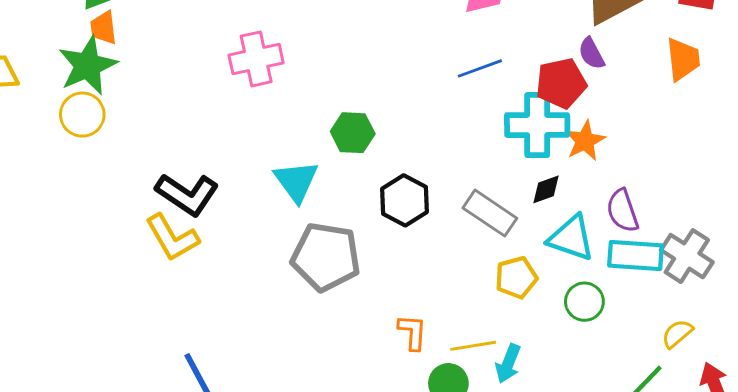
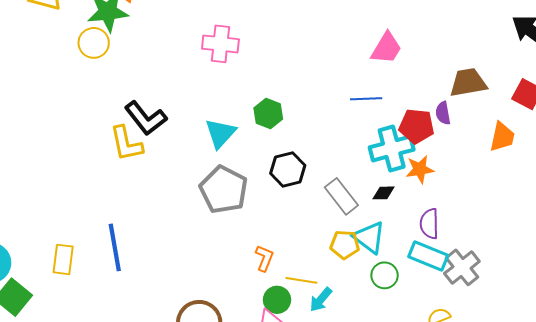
cyan cross: (537, 125) -> (392, 149), turned -33
cyan triangle: (571, 238) -> (369, 237), moved

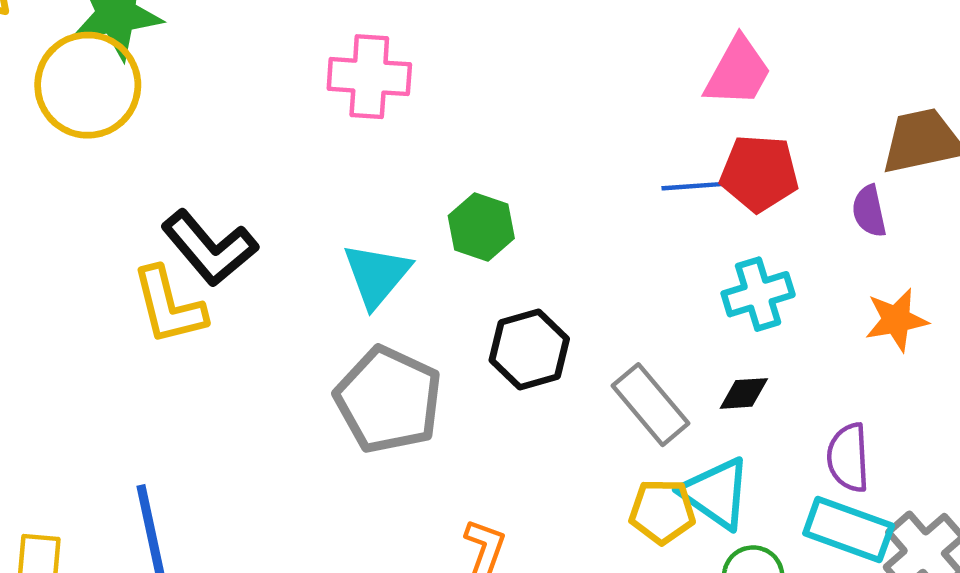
yellow circle: (94, 43) -> (88, 85), size x1.5
red pentagon: (417, 126) -> (759, 173), moved
cyan cross: (392, 149) -> (758, 294), size x0.7
orange star: (420, 169) -> (896, 320), moved

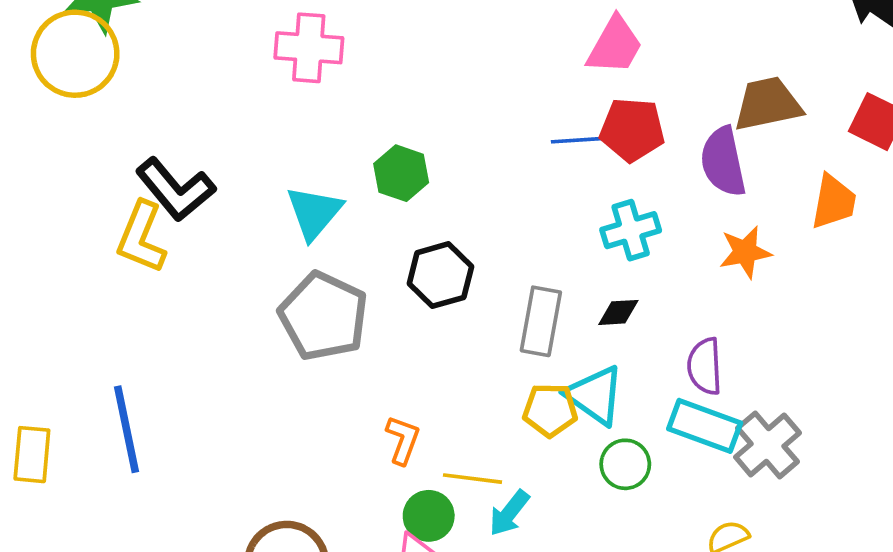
purple semicircle: (869, 211) -> (723, 162), size x1.6
yellow L-shape: (169, 306) -> (141, 237), turned 36
gray rectangle: (650, 405) -> (541, 321), turned 50

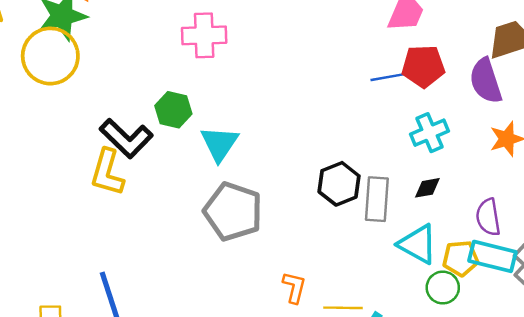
green hexagon: (401, 173) -> (173, 110), moved
black hexagon: (440, 275) -> (339, 184), moved
yellow pentagon: (550, 410) -> (460, 258), moved

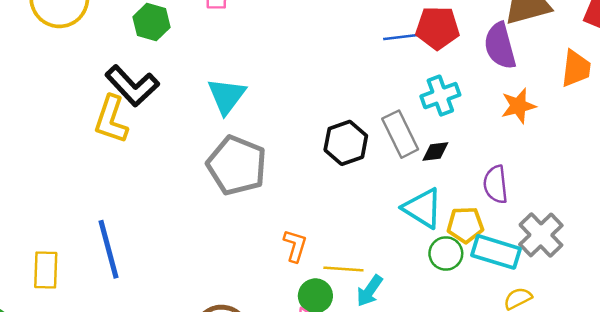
green hexagon: (173, 110) -> (151, 22), moved
gray rectangle: (377, 199) -> (400, 134), moved, turned -33
cyan rectangle: (492, 256) -> (496, 252), moved

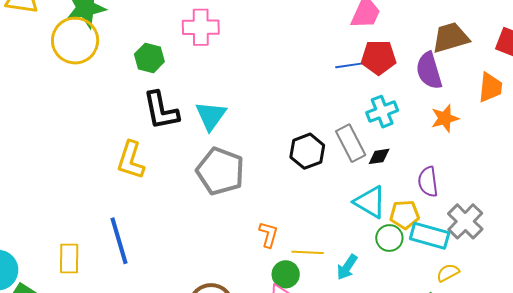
black L-shape: (132, 86) -> (161, 111), moved, turned 33
yellow L-shape: (111, 119) -> (131, 160), moved
cyan arrow: (370, 291) -> (347, 267), moved

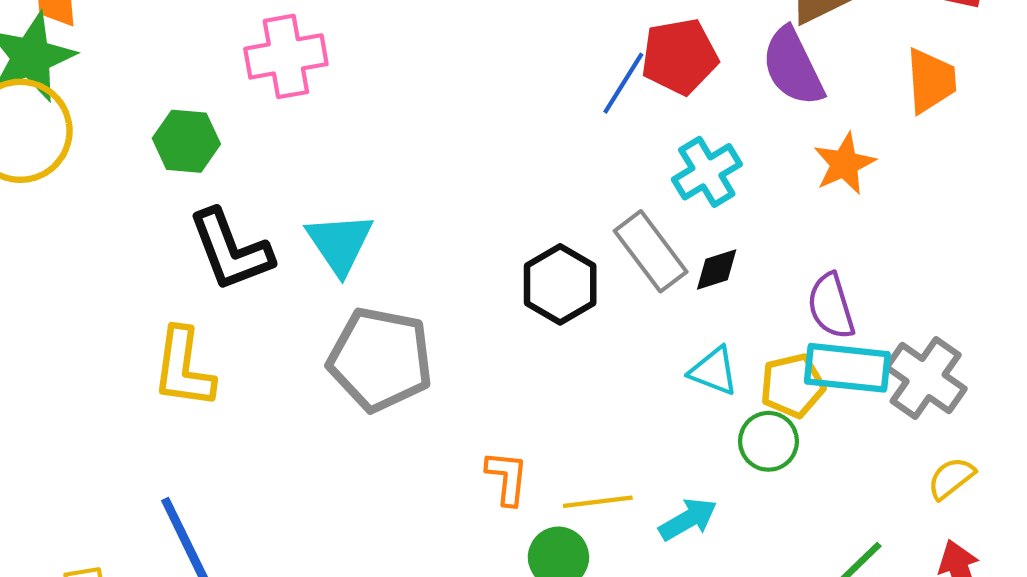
blue line: (351, 65) -> (623, 83), turned -40
cyan triangle: (370, 202) -> (714, 371), size x0.7
cyan rectangle: (430, 236) -> (847, 368), moved
cyan arrow: (347, 267) -> (688, 519), turned -144
yellow semicircle: (448, 273) -> (951, 478), moved

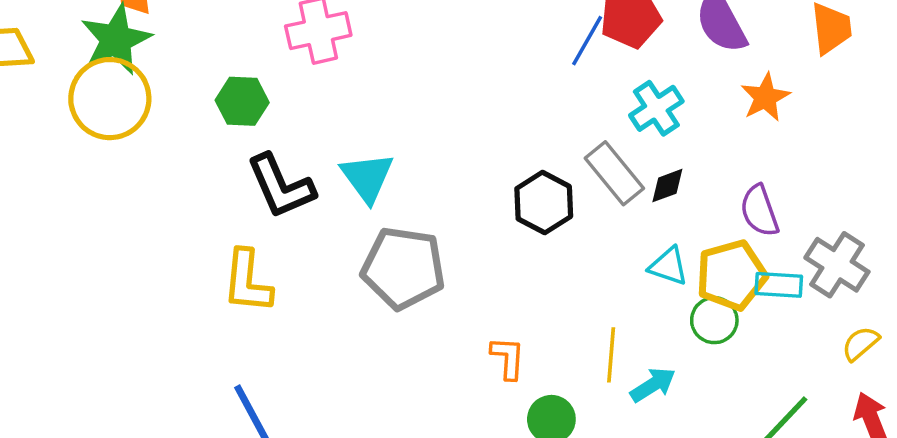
cyan rectangle: (847, 368) -> (779, 285), moved, size x0.7
yellow pentagon: (792, 386) -> (731, 275), size x1.4
yellow line: (598, 502) -> (611, 355), moved, turned -76

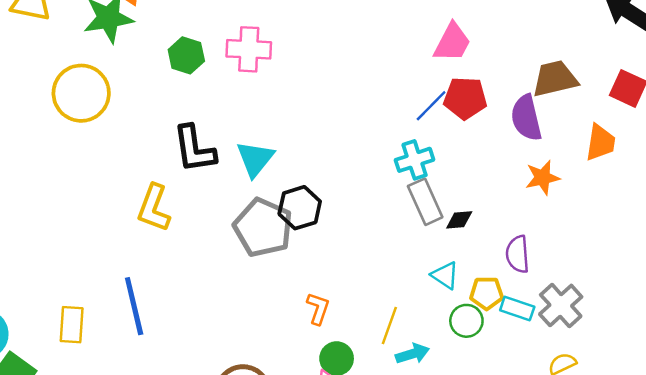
yellow circle: (110, 99) -> (81, 93), moved
green hexagon: (242, 101) -> (186, 55), moved
cyan cross: (656, 108) -> (415, 160), moved
black hexagon: (544, 203) -> (300, 208), moved
yellow pentagon: (731, 275) -> (487, 293), size x0.7

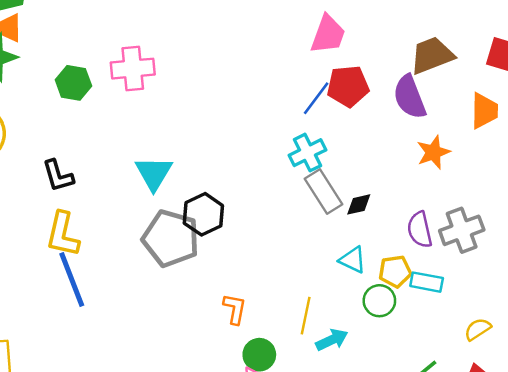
black L-shape: (194, 149) -> (58, 176), moved, size x0.7
gray cross: (561, 305) -> (462, 230), moved, turned 30
blue line: (134, 306) -> (72, 280), moved

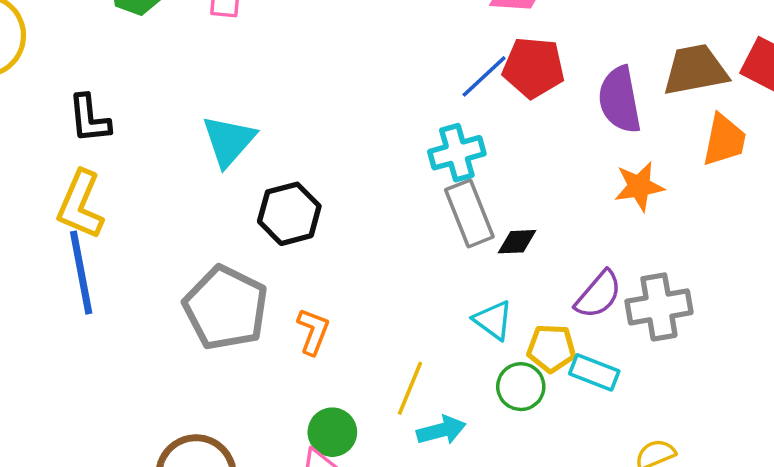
brown trapezoid: (432, 55) -> (695, 70), moved
purple semicircle: (420, 230) -> (598, 295), turned -138
gray pentagon: (171, 238) -> (226, 308), moved
orange L-shape: (235, 309) -> (313, 331), moved

